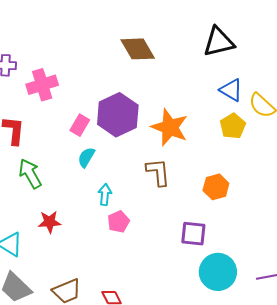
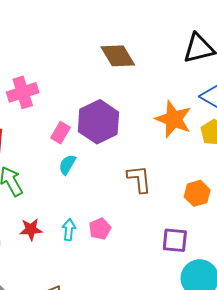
orange star: (170, 127) -> (174, 119), moved
cyan arrow: (105, 195) -> (69, 230), moved

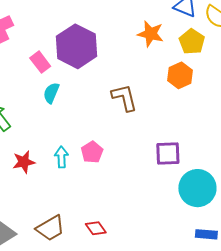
orange star: (174, 119) -> (151, 34), size x0.7
pink rectangle: (60, 133) -> (40, 62), turned -60
orange hexagon: (197, 193) -> (180, 75), moved

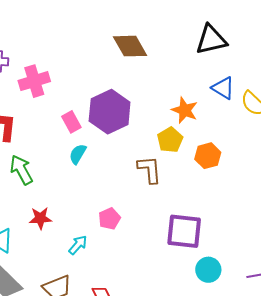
yellow pentagon: (192, 42) -> (170, 140), moved
purple square: (168, 154) -> (184, 231), size x1.4
cyan arrow: (61, 157) -> (78, 245), moved, turned 35
cyan circle: (197, 188) -> (208, 270), size x0.7

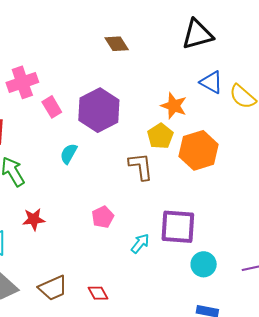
brown diamond: (130, 46) -> (117, 44), size x0.7
pink rectangle: (71, 122) -> (52, 107), moved
orange hexagon: (208, 156) -> (199, 150), size x1.5
cyan arrow: (78, 245) -> (140, 243), moved

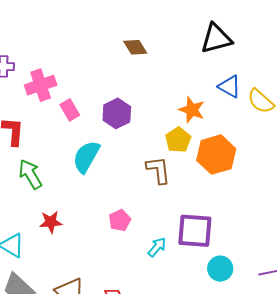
purple hexagon: (99, 110) -> (117, 113), size x0.7
cyan semicircle: (69, 154) -> (86, 157), size x1.6

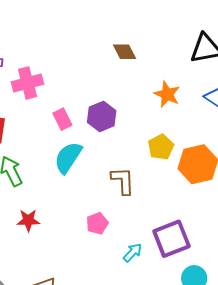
pink rectangle: (70, 110) -> (62, 119), moved
orange star: (192, 110) -> (167, 94), moved
brown L-shape: (158, 170) -> (123, 181), moved
purple square: (195, 231) -> (171, 239), turned -30

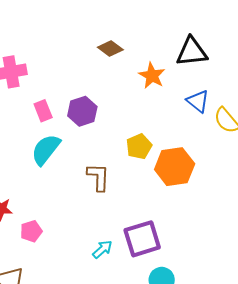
brown diamond: (124, 52) -> (110, 49), turned -30
orange star: (167, 94) -> (152, 76), moved
pink pentagon: (97, 223) -> (31, 231), moved

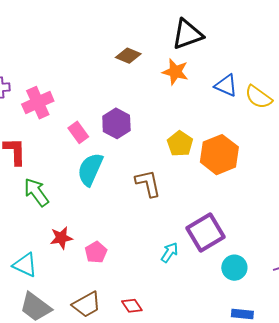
black triangle: (192, 52) -> (187, 34), moved

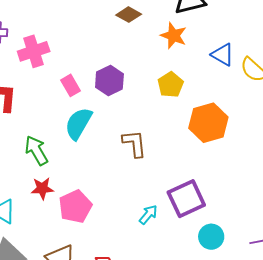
yellow pentagon: (180, 144) -> (170, 85), moved
green arrow: (36, 192) -> (36, 150), moved
pink pentagon: (96, 252) -> (75, 206), size x1.5

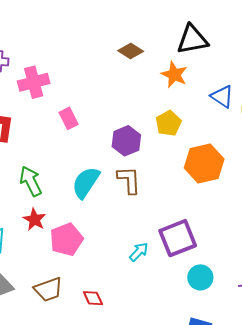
purple hexagon: (109, 81) -> (126, 141), moved
cyan semicircle: (78, 123) -> (86, 183), moved
red star: (42, 188) -> (34, 220), turned 30

